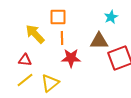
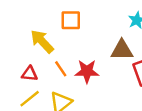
orange line: (62, 38) -> (61, 69), moved, turned -32

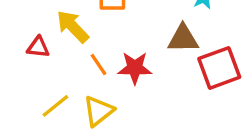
red triangle: (30, 74) -> (38, 47), moved

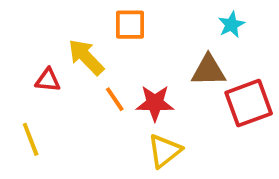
yellow line: (55, 106) -> (31, 139), moved, turned -72
yellow triangle: (99, 111) -> (164, 151), moved

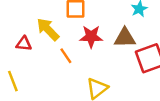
red star: (155, 103) -> (91, 37), moved

